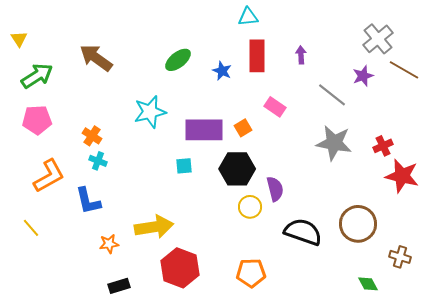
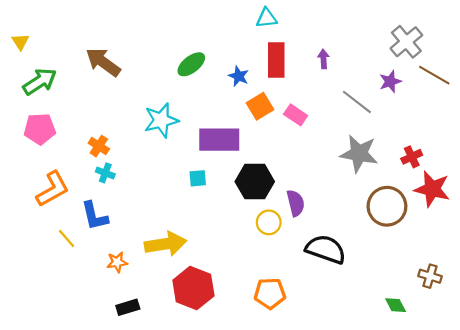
orange square: (243, 128) -> (260, 106), moved, size x1.4
brown circle: (358, 224) -> (387, 206), moved
yellow line: (31, 228) -> (67, 239), moved

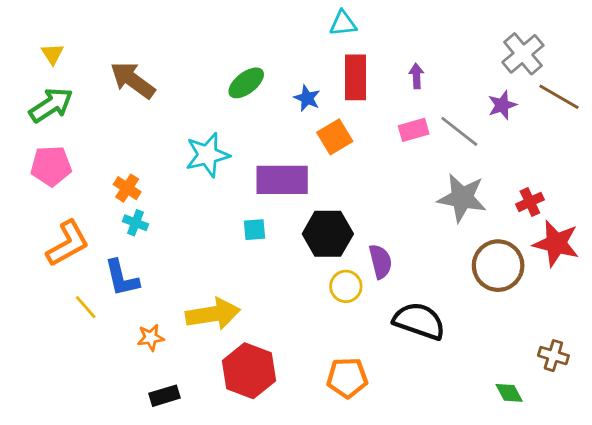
yellow triangle: (20, 42) -> (52, 54), moved
pink rectangle: (296, 115) -> (414, 130), moved, turned -50

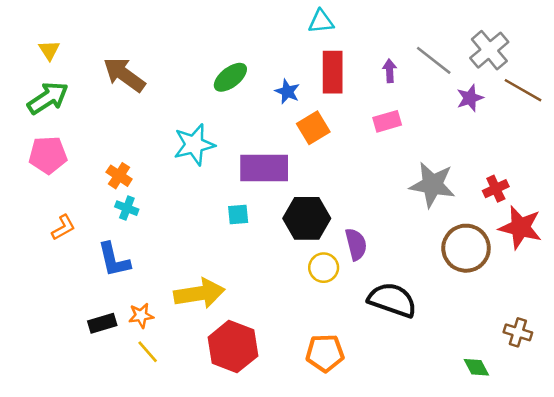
gray line: (459, 131) -> (434, 60), moved
orange L-shape: (68, 243) -> (63, 227), size x0.6
yellow line: (86, 307) -> (148, 352), moved
black rectangle: (165, 396) -> (102, 323), moved

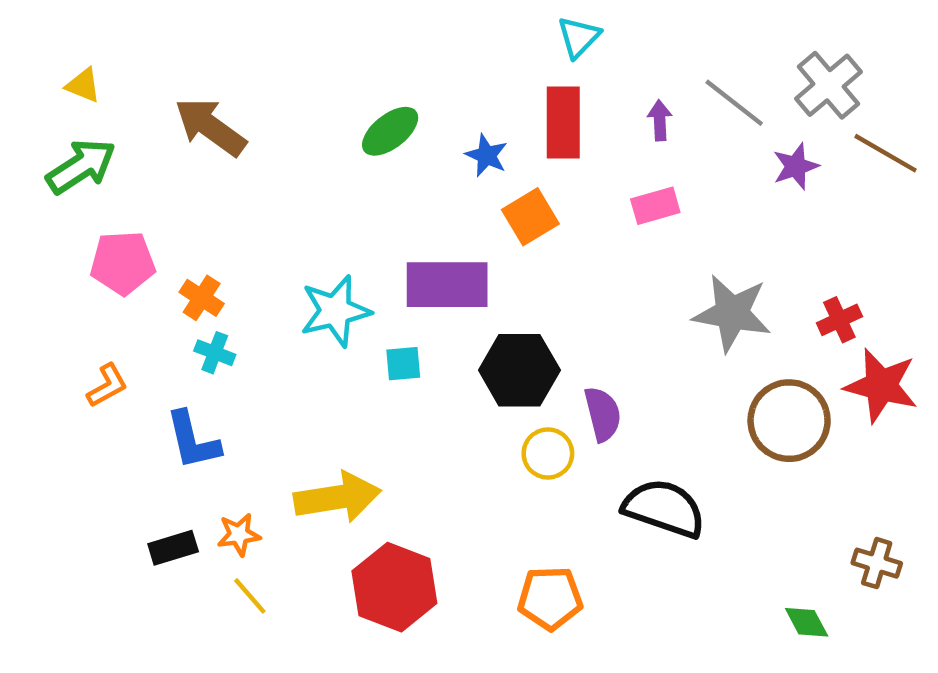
cyan triangle: (321, 22) -> (579, 37), moved, turned -40
yellow triangle: (49, 50) -> (83, 85), turned -35
cyan star: (194, 145) -> (335, 311), moved
pink pentagon: (48, 155) -> (123, 263), moved

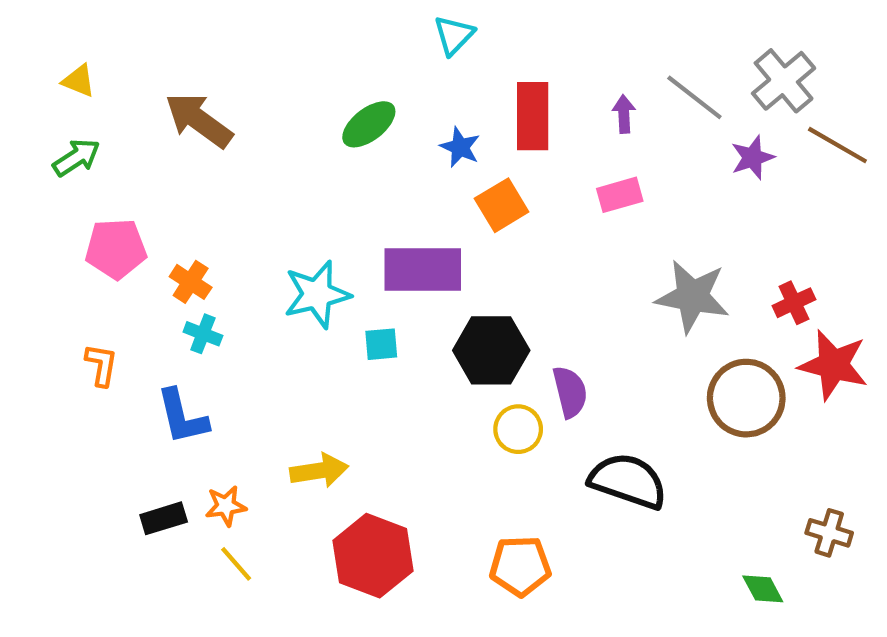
cyan triangle: (579, 37) -> (454, 35), moved
green arrow: (81, 166) -> (76, 158), size x0.7
orange L-shape: (107, 386) -> (101, 365), turned -51
yellow arrow: (337, 497) -> (319, 471), size x0.7

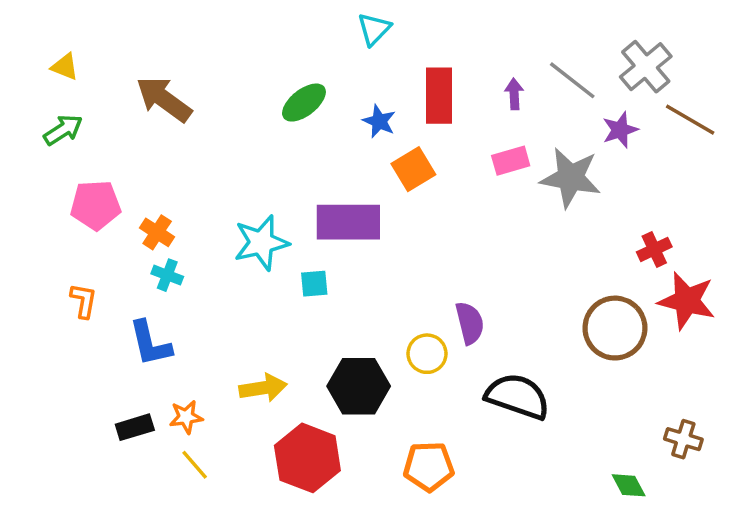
gray star: (692, 296) -> (571, 178), moved
black hexagon: (491, 350) -> (359, 386), moved

